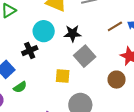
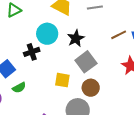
black star: (73, 33) -> (76, 38), turned -30
brown circle: (117, 80) -> (91, 88), moved

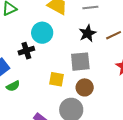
black star: (76, 38) -> (88, 33), moved
gray square: (86, 62) -> (80, 62), turned 30

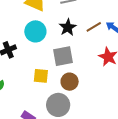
cyan circle: (42, 33) -> (35, 31), moved

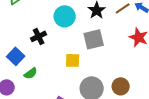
brown circle: (70, 82) -> (121, 86), moved

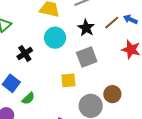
black cross: (39, 36) -> (25, 53), moved
brown circle: (121, 86) -> (112, 94), moved

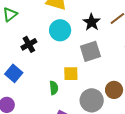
green semicircle: (28, 98) -> (54, 88), moved, turned -56

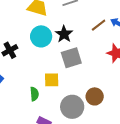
black star: (92, 22) -> (64, 34), moved

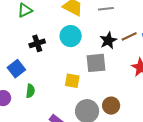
black star: (64, 34) -> (108, 40), moved
green semicircle: (34, 94) -> (30, 91), moved

